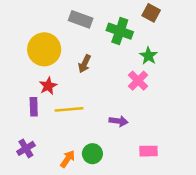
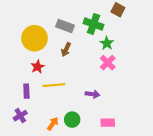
gray rectangle: (81, 19) -> (65, 26), moved
green star: (148, 56) -> (107, 43), moved
purple rectangle: (34, 107) -> (26, 91), moved
pink rectangle: (148, 151) -> (108, 123), moved

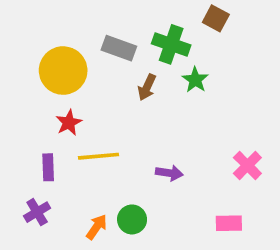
brown arrow: (66, 49) -> (147, 87), moved
pink cross: (108, 63) -> (247, 165), moved
pink rectangle: (108, 123) -> (229, 223), moved

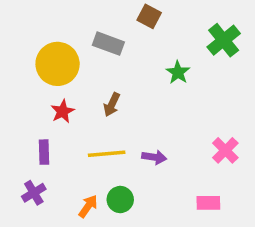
brown square: (216, 18) -> (149, 16), moved
green cross: (171, 44) -> (224, 40), moved, turned 32
brown arrow: (147, 87) -> (112, 105), moved
yellow line: (98, 156) -> (107, 154), moved

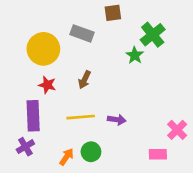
brown square: (149, 16) -> (113, 13), turned -36
green cross: (224, 40) -> (153, 35), moved
red star: (63, 111) -> (47, 85), turned -30
pink cross: (225, 150) -> (177, 130), moved
purple rectangle: (44, 152) -> (33, 116), size x1.6

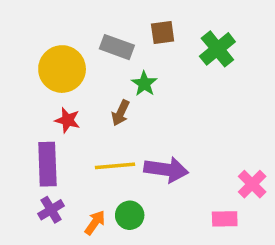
brown square: (113, 13) -> (163, 32), moved
green star: (135, 55) -> (144, 84), moved
purple arrow: (117, 120) -> (166, 170), size x1.6
purple cross: (25, 147) -> (51, 210), moved

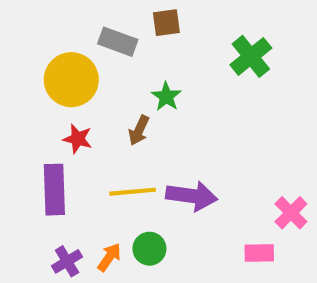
brown square: (163, 32) -> (166, 23), moved
gray rectangle: (117, 47) -> (118, 42), moved
purple cross: (51, 210) -> (67, 261), moved

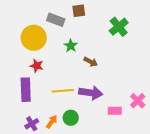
green star: (166, 97) -> (71, 46), moved
brown arrow: (139, 130) -> (91, 62), moved, turned -88
pink rectangle: (259, 253) -> (115, 111), moved

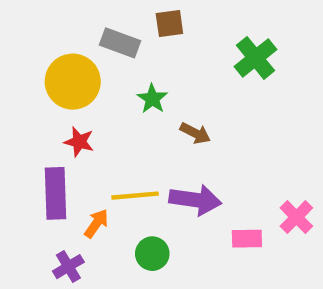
orange arrow: (52, 122) -> (96, 224), moved

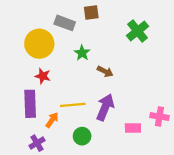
purple arrow: (195, 200) -> (105, 107), turned -76
pink cross: (296, 217) -> (159, 116), turned -36

